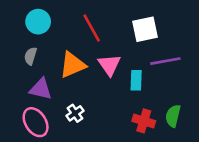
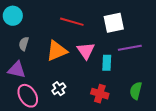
cyan circle: (38, 22) -> (13, 16), moved
red line: (92, 28) -> (72, 22), turned -45
purple triangle: (41, 89) -> (17, 70), moved
red cross: (144, 121) -> (100, 94), moved

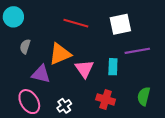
pink triangle: (86, 51) -> (84, 69), moved
purple triangle: (17, 70) -> (41, 74), moved
white cross: (59, 89) -> (64, 106), moved

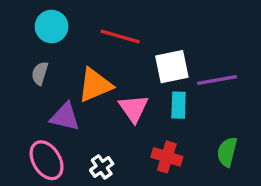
cyan circle: (13, 17) -> (52, 27), moved
white square: (120, 24) -> (172, 67), moved

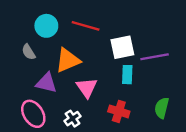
cyan circle: (52, 27) -> (46, 26), moved
gray semicircle: (40, 73) -> (29, 52), turned -49
pink triangle: (133, 108) -> (87, 88), moved

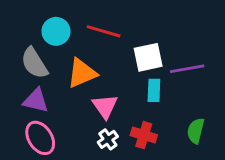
gray semicircle: (29, 52) -> (34, 63), size x1.6
purple triangle: (46, 83) -> (36, 100), moved
white cross: (73, 119) -> (108, 139), moved

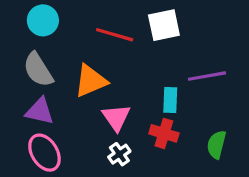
cyan circle: (56, 31) -> (43, 20), moved
white square: (148, 57) -> (164, 25), moved
red cross: (144, 135) -> (164, 133), moved

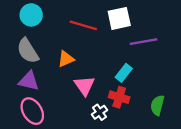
purple line: (207, 76) -> (143, 42), moved
orange triangle: (91, 81) -> (66, 59), size x0.7
cyan rectangle: (170, 100) -> (124, 73), turned 36
white cross: (119, 154) -> (99, 112), moved

